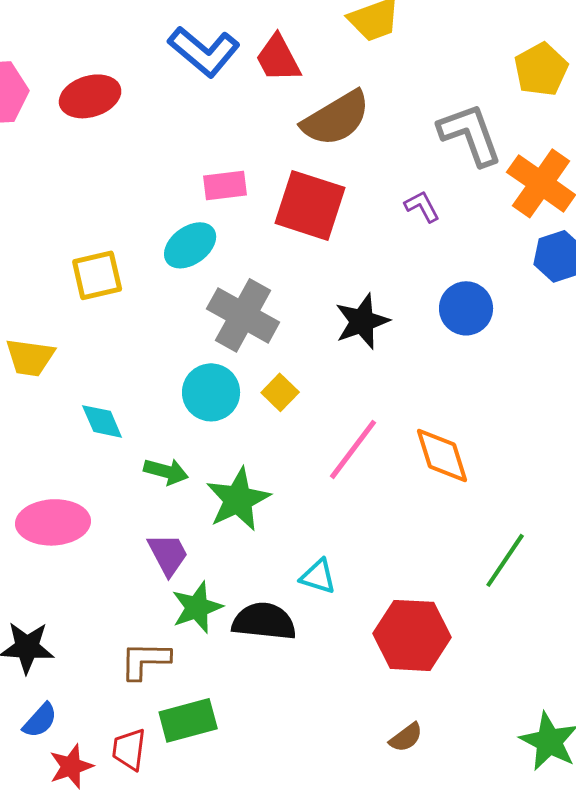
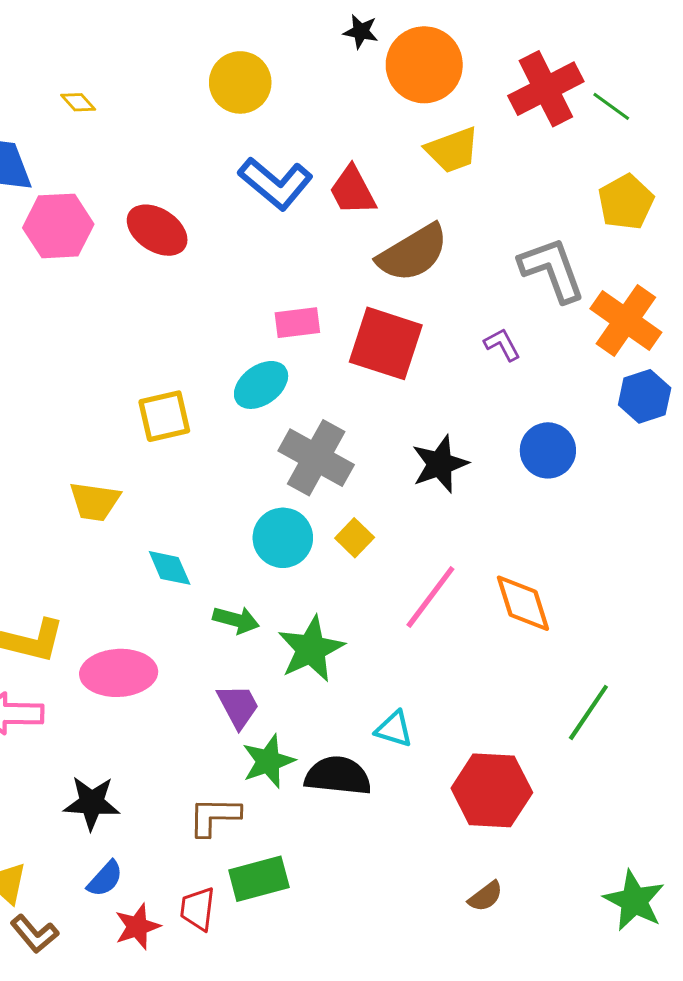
red ellipse: (90, 96) -> (157, 230), turned 50

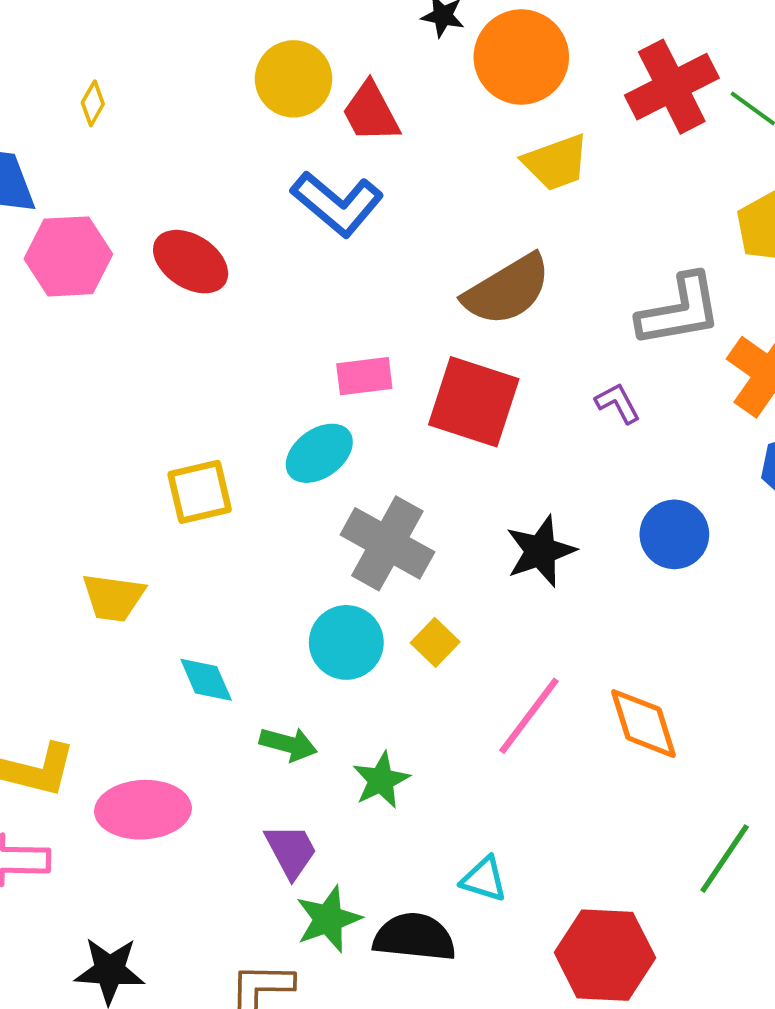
yellow diamond: (78, 102) -> (93, 103), turned 72
red trapezoid: (352, 191) -> (371, 112), moved
gray L-shape: (552, 270) -> (680, 310), turned 100
green star: (311, 649) -> (381, 780), size x0.7

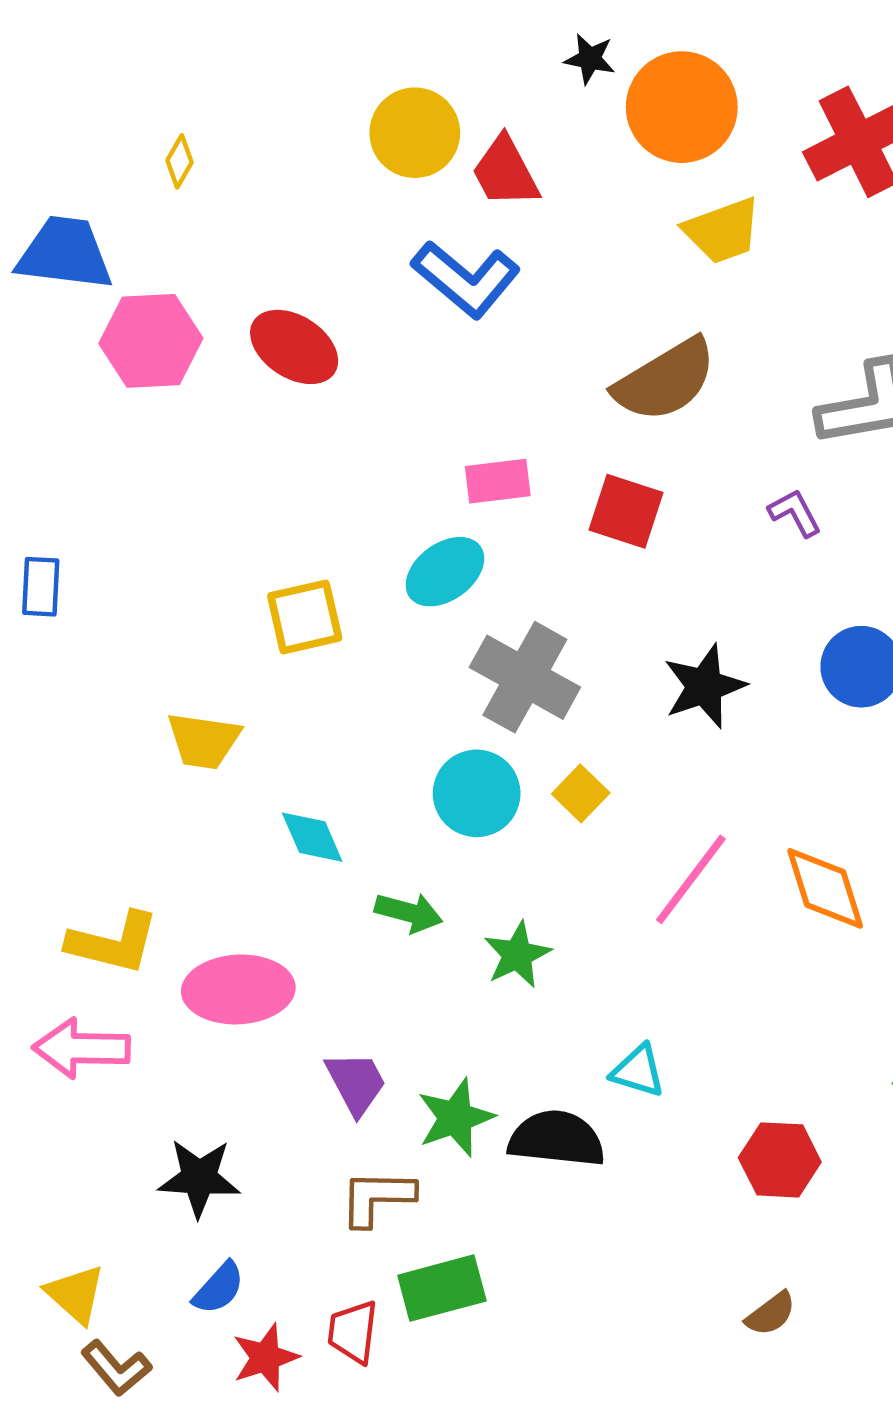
red square: (474, 402) -> (626, 511), size x0.7
purple trapezoid: (291, 851) -> (356, 1083), moved
red hexagon: (605, 955) -> (780, 1160), size x0.7

